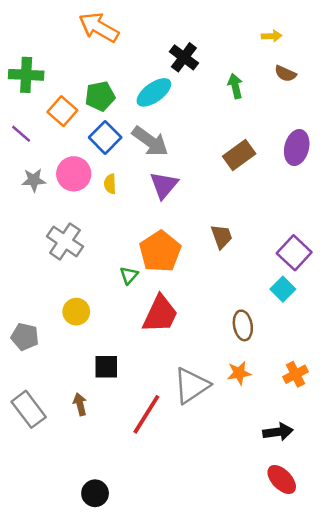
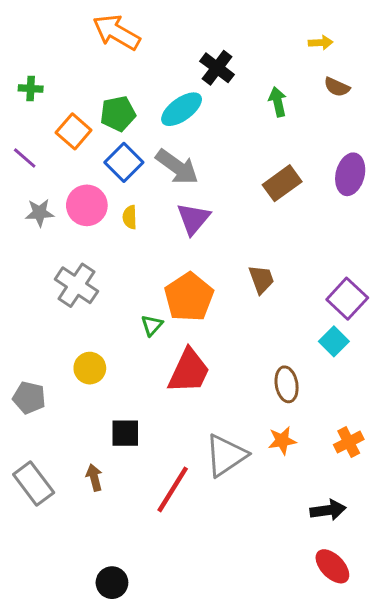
green cross: (26, 75) -> (31, 88), size x0.6

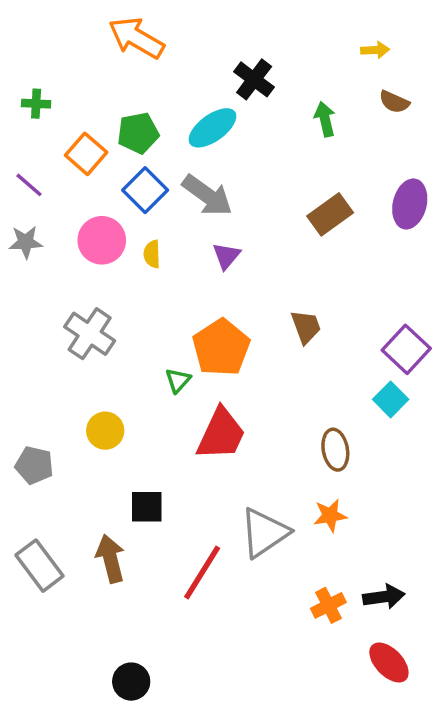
gray star: (39, 213) -> (26, 242), moved
purple triangle: (193, 219) -> (226, 256), size x0.7
orange cross: (349, 442) -> (328, 605), moved
brown arrow: (94, 478) -> (110, 559), size x1.5

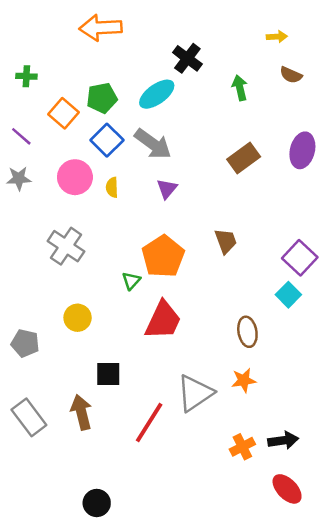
orange arrow: (136, 38) -> (101, 28), turned -33

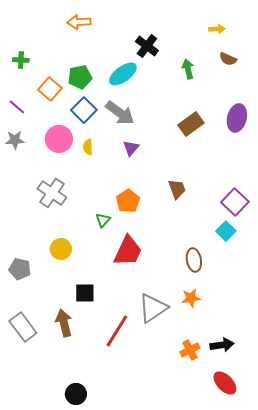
orange arrow: (101, 28) -> (79, 22), size x0.7
orange pentagon: (163, 256) -> (128, 201), size x0.7

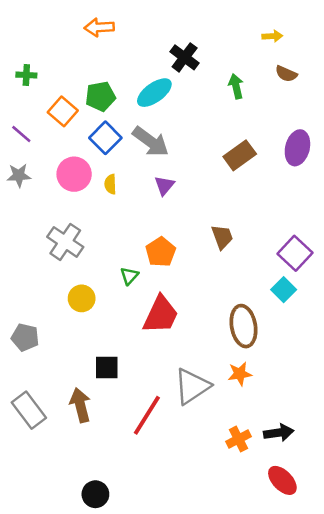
yellow circle: (61, 249) -> (82, 298), moved
brown ellipse: (194, 260) -> (243, 326), size x1.4

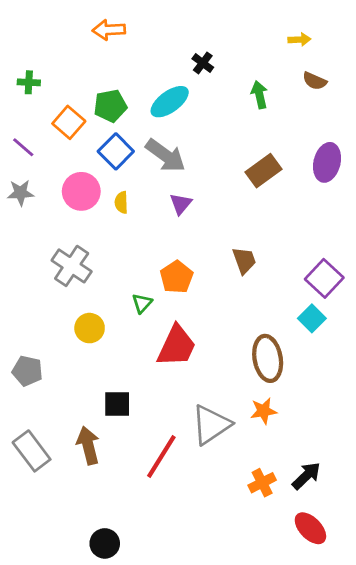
black cross: (185, 57) -> (203, 63), size x0.7
black arrow: (279, 433) -> (306, 476), turned -36

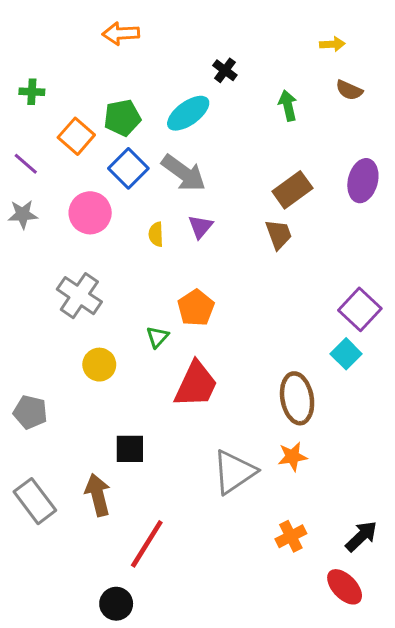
yellow semicircle: (121, 202) -> (156, 234), moved
brown trapezoid: (244, 260) -> (279, 234), moved
red line: (161, 456) -> (147, 544), moved
black arrow: (306, 476) -> (361, 536), moved

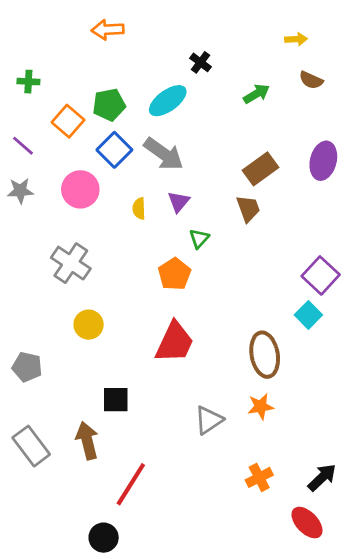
green arrow: (288, 106) -> (256, 94), turned 72
green triangle: (158, 337) -> (199, 239), moved
gray triangle: (234, 472) -> (209, 420), size x0.7

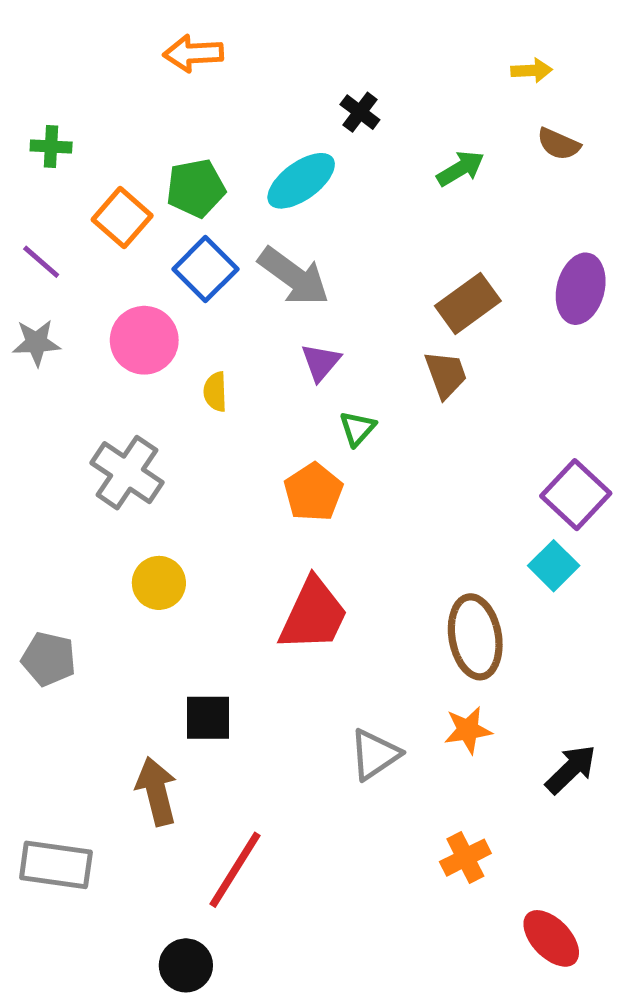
yellow semicircle: (139, 209) -> (215, 392), moved
gray rectangle: (31, 446) -> (56, 865), moved, turned -45
black arrow: (322, 477) -> (571, 769), moved

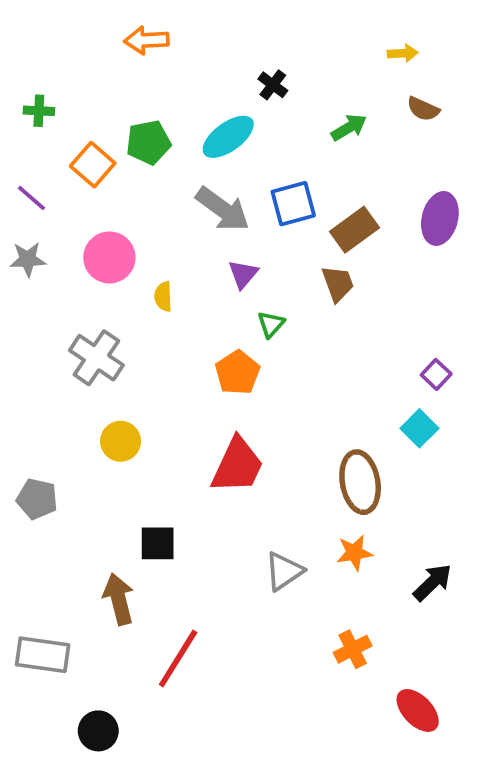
blue square: (205, 269) -> (293, 204), moved, turned 30
purple square: (576, 495) -> (436, 374), size x0.6
black circle: (186, 965) -> (98, 731), moved

